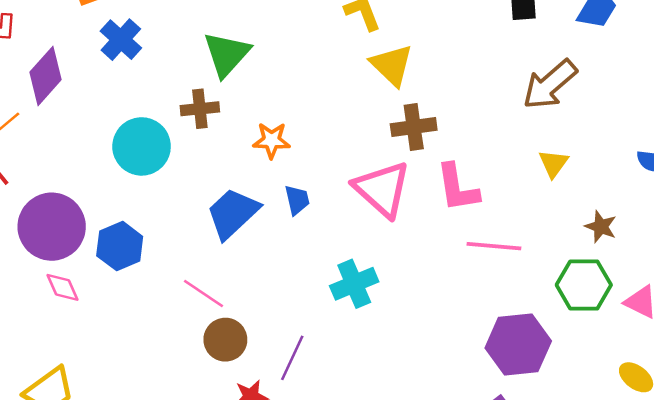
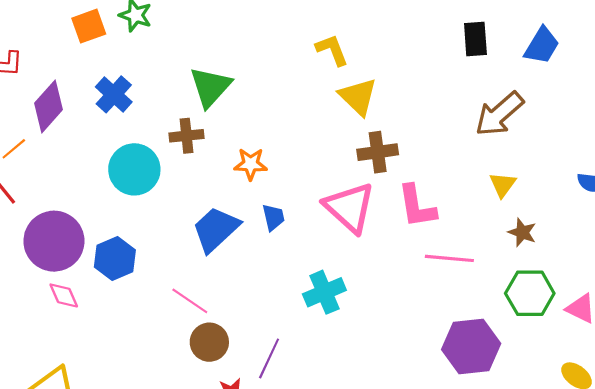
blue cross: (121, 40) -> (114, 94), moved
brown star: (601, 227) -> (522, 232), moved

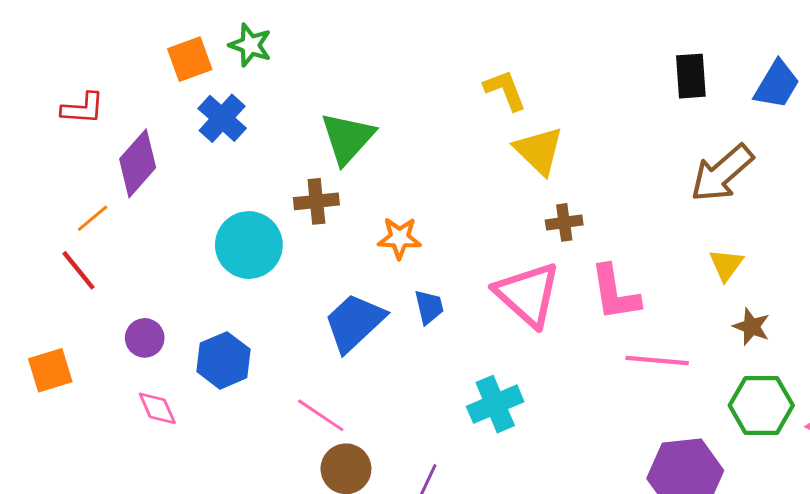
blue cross: (114, 94) -> (222, 118), moved
brown cross: (378, 152) -> (564, 222), size x0.7
purple circle: (54, 241) -> (145, 338), size x0.5

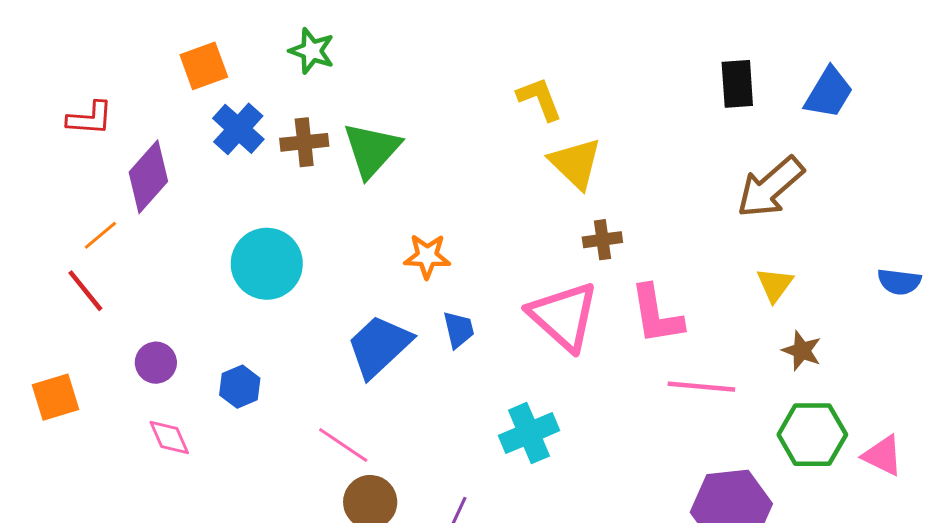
green star: (250, 45) -> (312, 51), moved
brown cross: (316, 201) -> (304, 142), moved
blue hexagon: (224, 360) -> (240, 387), size x0.7

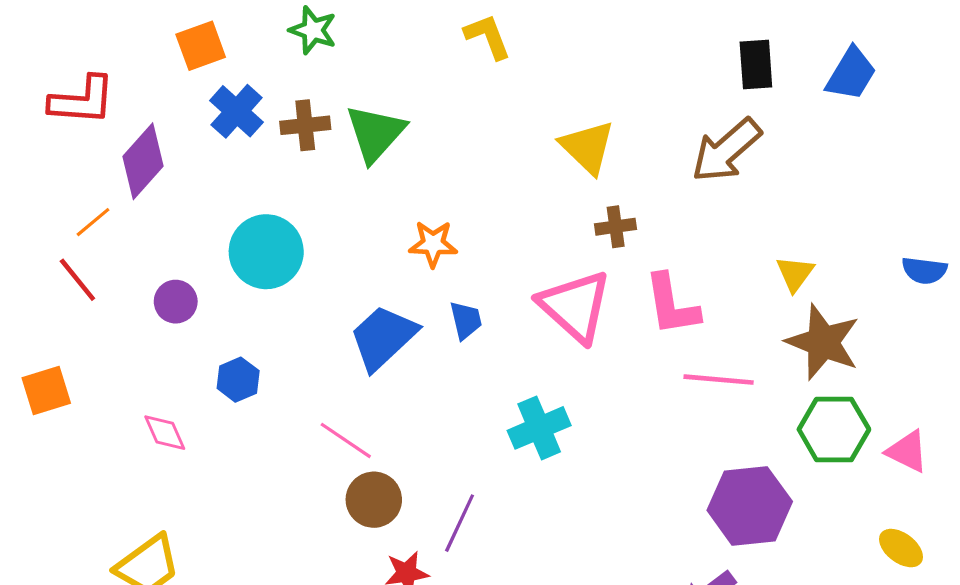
yellow L-shape: (540, 99) -> (488, 36), moved
red L-shape: (90, 118) -> (82, 100), size x1.4
brown arrow: (770, 187) -> (726, 150), moved
brown star: (802, 351) -> (823, 342), size x1.8
purple circle: (156, 363) -> (176, 302), moved

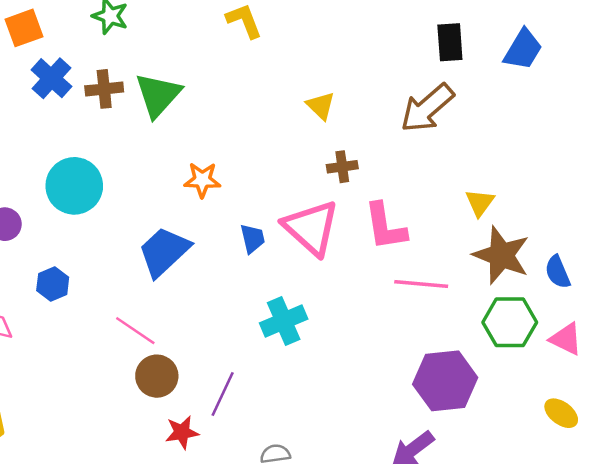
yellow triangle: (587, 147) -> (321, 106), size x0.7
blue semicircle: (924, 270) -> (558, 272), moved, turned 60
blue trapezoid: (466, 320) -> (253, 239), moved

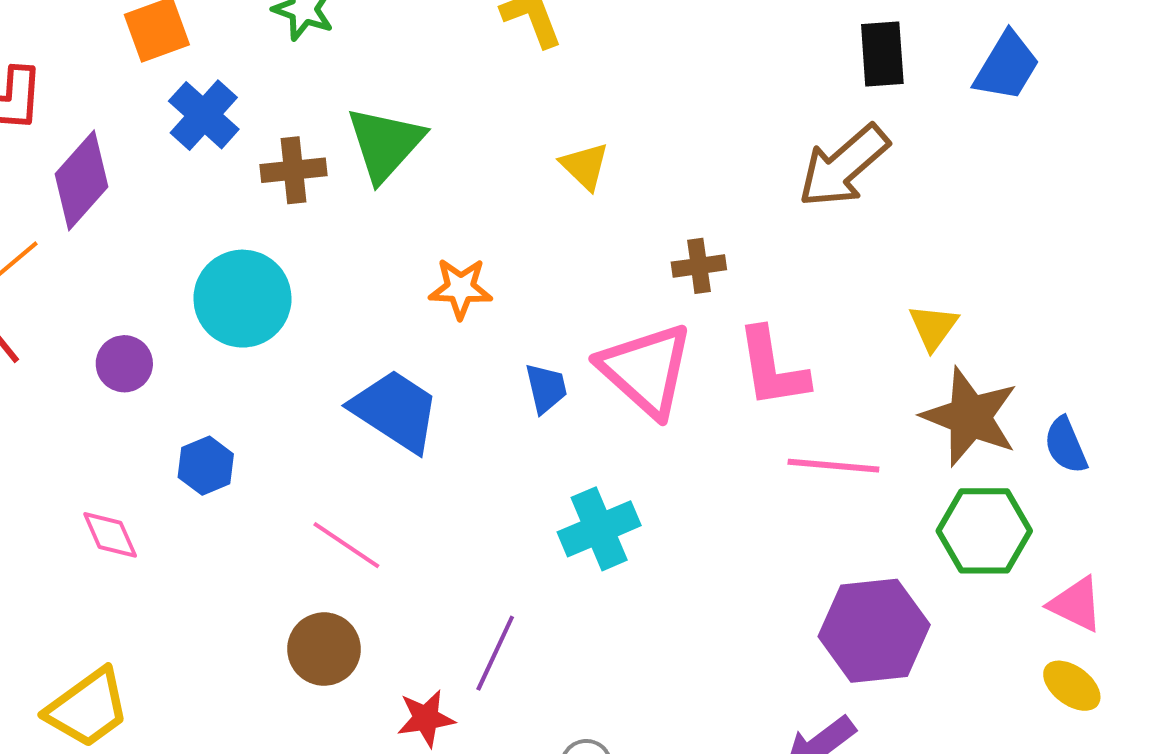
brown cross: (104, 89) -> (293, 170), moved
yellow triangle: (321, 106) -> (585, 166), moved
blue trapezoid: (164, 252) -> (395, 411), turned 76
pink triangle: (566, 339) -> (1076, 604), moved
brown circle: (157, 376) -> (324, 649), moved

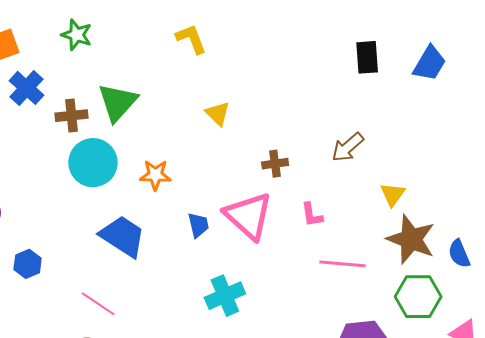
brown arrow: (844, 166) -> (348, 147), moved, size x0.7
cyan circle: (242, 299) -> (93, 163), moved
pink L-shape: (772, 368) -> (312, 215), size x0.6

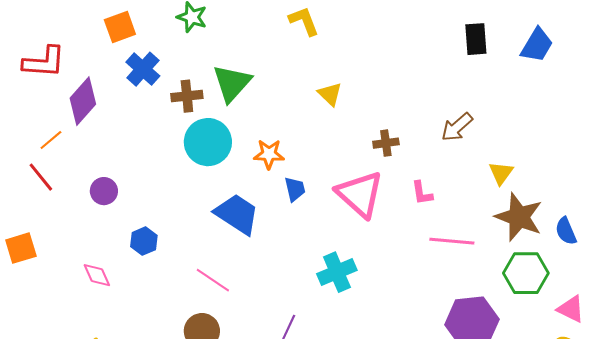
blue trapezoid: (198, 225) -> (295, 189), moved

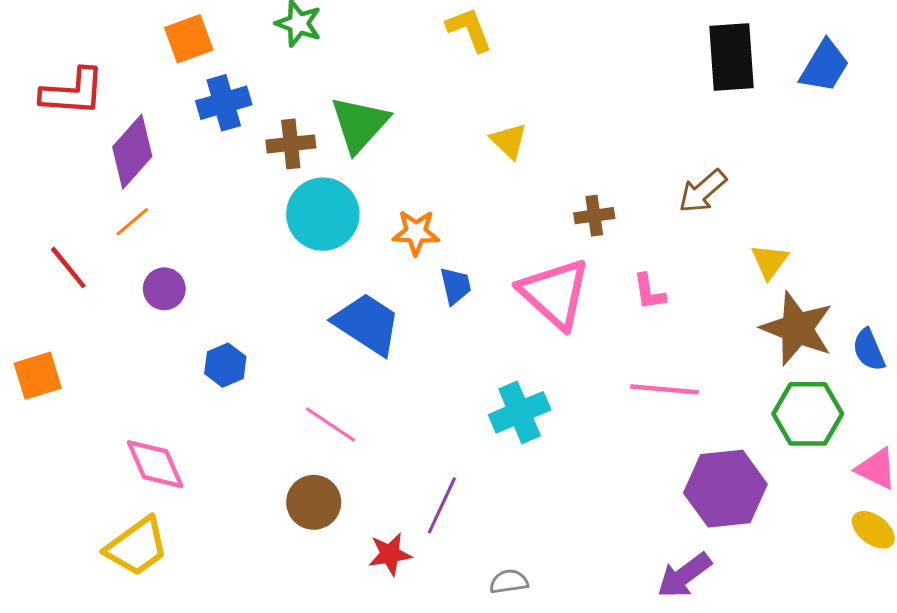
black rectangle: (476, 39) -> (732, 57), size x1.4
blue cross: (143, 69) -> (224, 103), turned 32
orange line: (51, 140) -> (132, 222), moved
pink line: (452, 241) -> (664, 389), moved
pink diamond: (97, 275) -> (155, 464), moved, size x1.4

